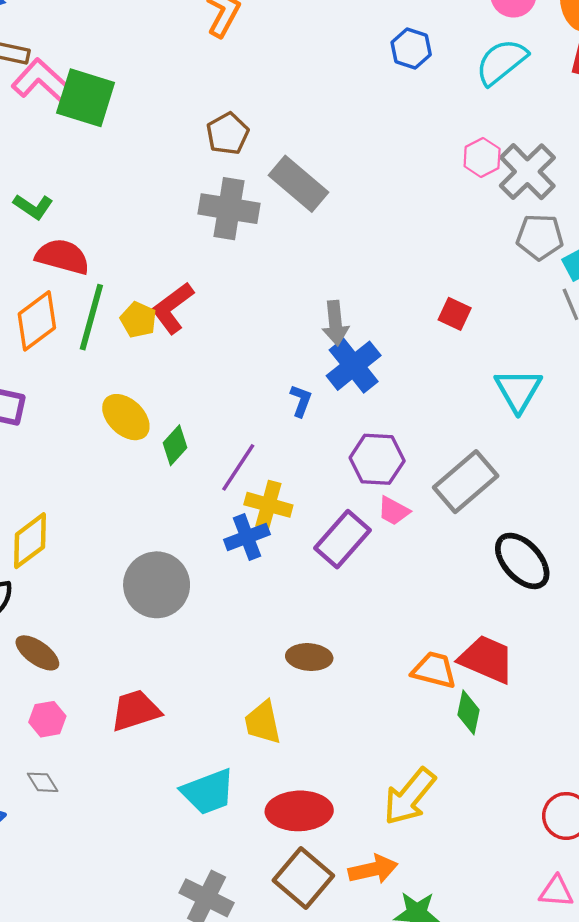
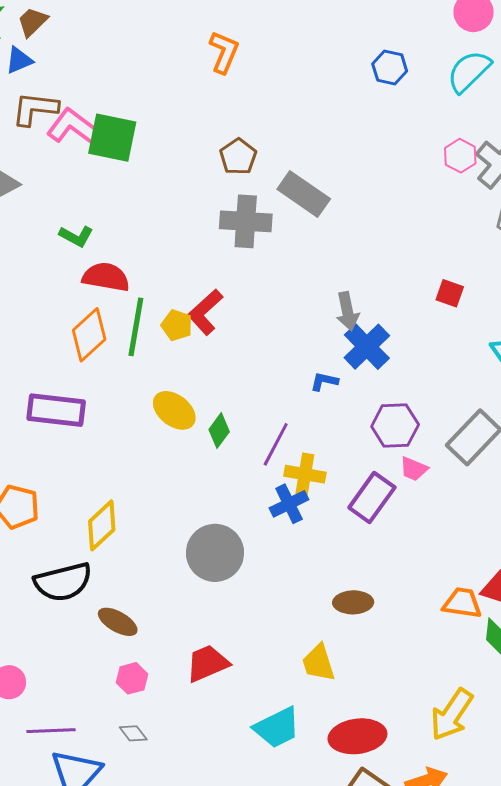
blue L-shape: (301, 401) -> (324, 381), turned -92

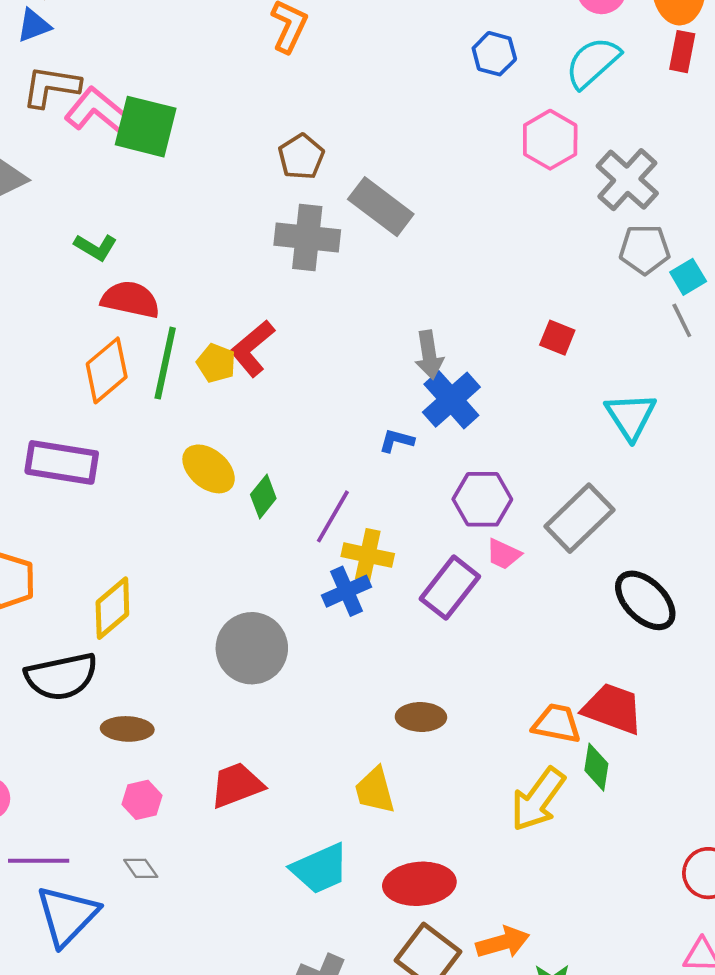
pink hexagon: (460, 156) -> (550, 140), moved, size x1.4
brown ellipse: (118, 622) -> (127, 729), turned -30
yellow arrow: (452, 714) -> (538, 799), moved

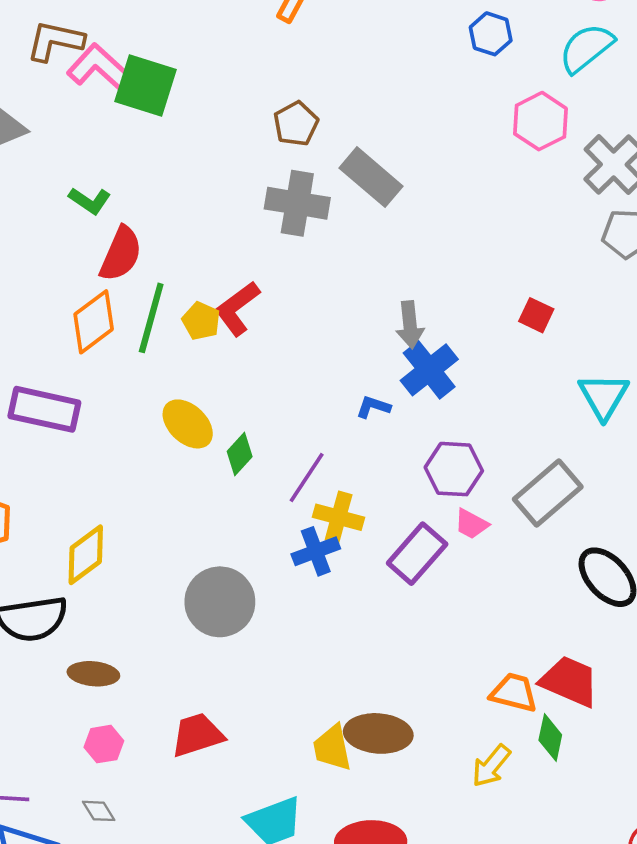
red semicircle: (130, 300) -> (121, 254), turned 98
brown ellipse: (421, 717) -> (378, 733), moved, size x1.4
yellow arrow: (538, 799) -> (491, 766), size x0.7

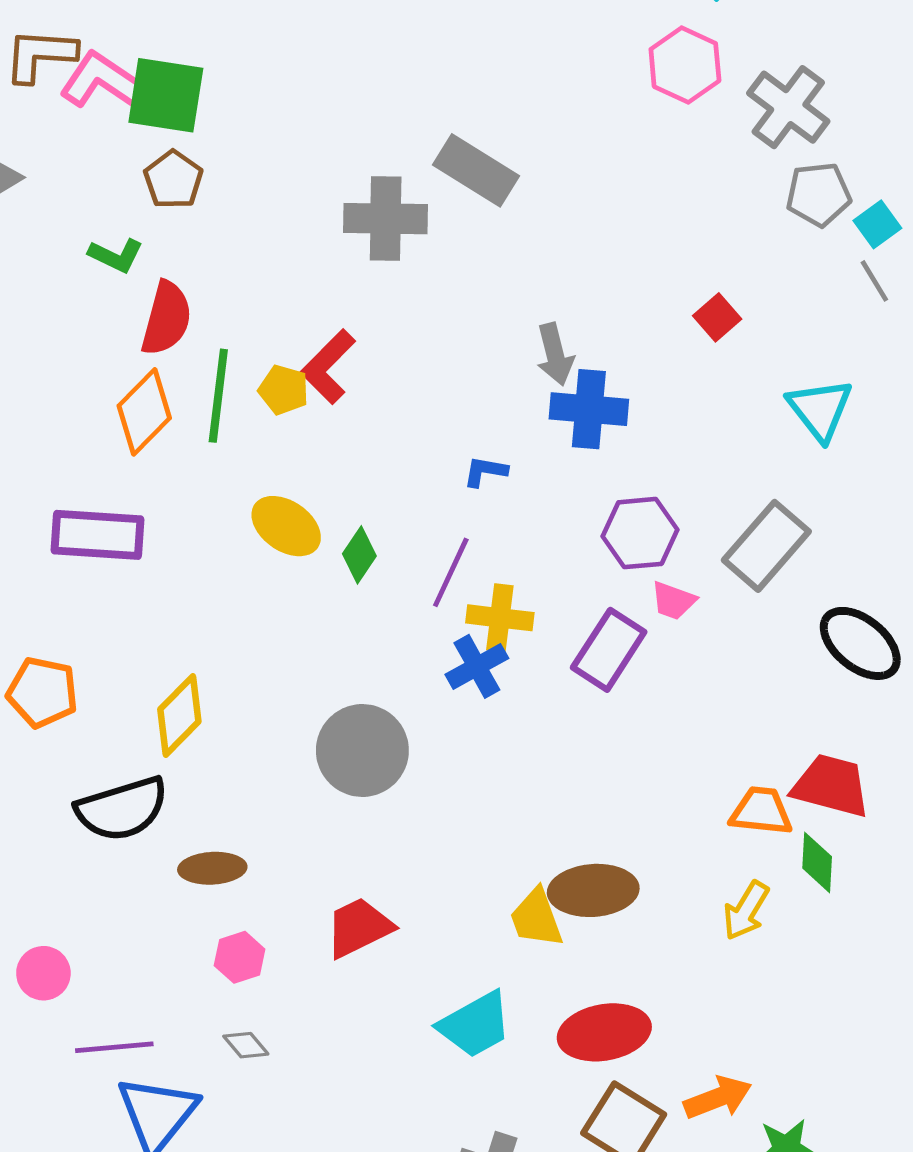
brown pentagon: (296, 124) -> (173, 180), moved
red square: (536, 315) -> (717, 317), turned 32
blue cross: (429, 370) -> (589, 409), turned -38
blue L-shape: (373, 407) -> (485, 471), moved

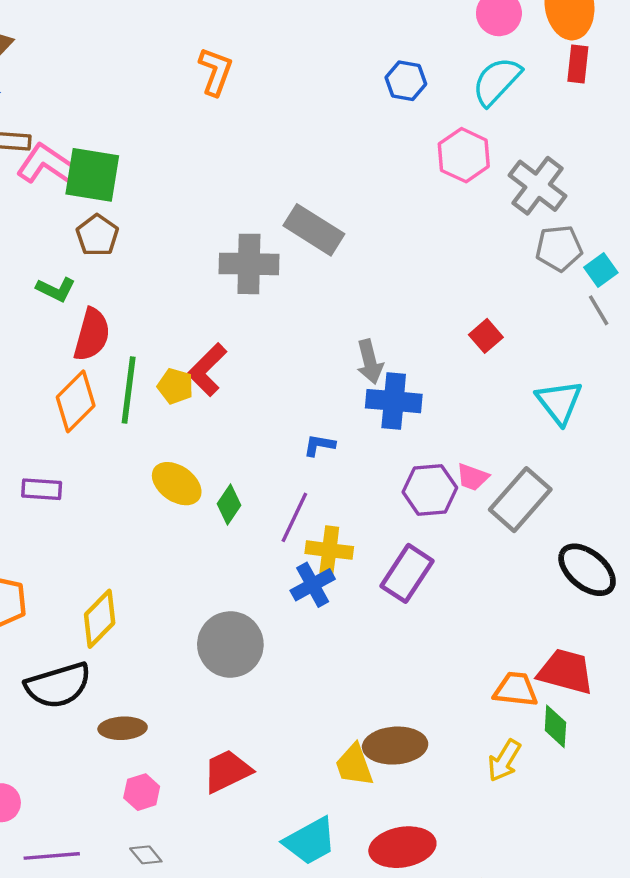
purple rectangle: (97, 535) -> (42, 489), size x0.6
pink trapezoid: (673, 601) -> (472, 477), moved

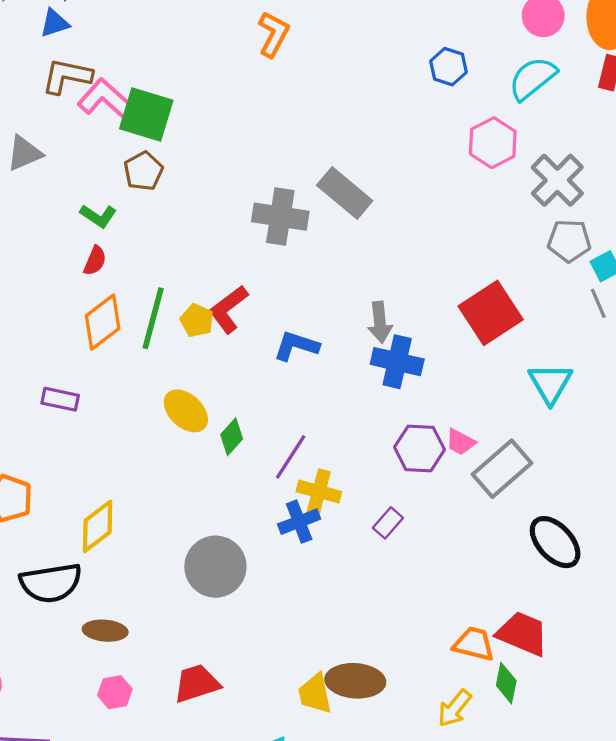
red semicircle: (92, 335) -> (95, 261), moved, size x0.6
red square: (486, 336) -> (491, 313), size x2.0
blue L-shape: (319, 445) -> (296, 346), moved, size x1.5
purple rectangle: (407, 573) -> (388, 523), size x0.6

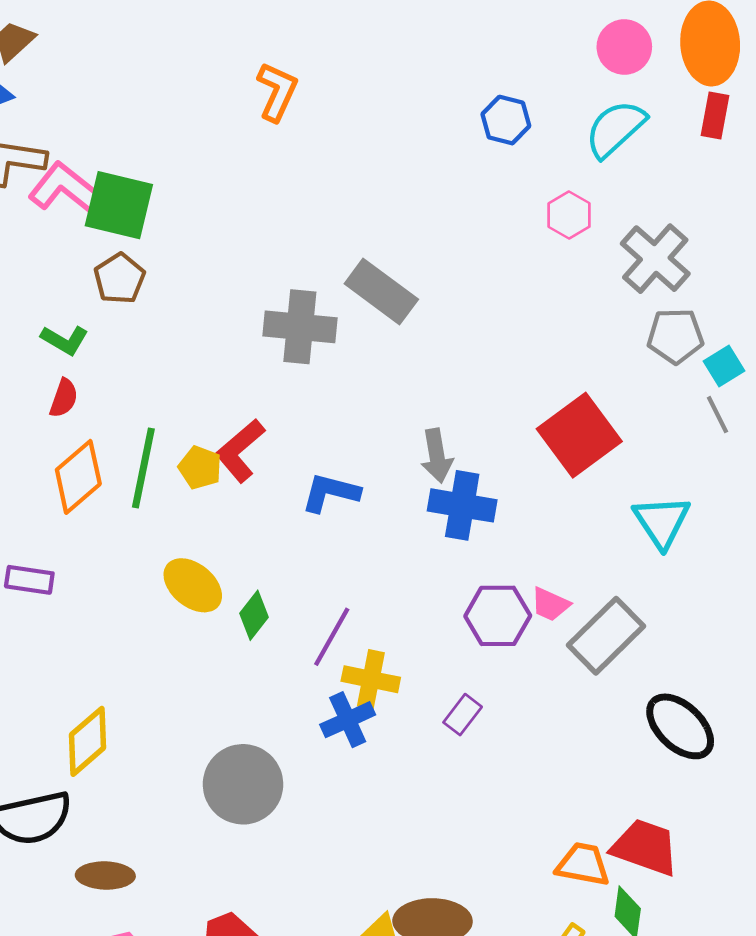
pink hexagon: (493, 143) -> (569, 215), size x0.7

